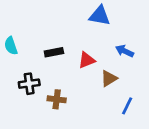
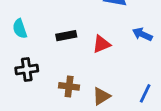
brown triangle: (109, 78) -> (101, 96), moved
black cross: (29, 84) -> (27, 70), moved

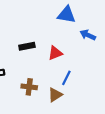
blue arrow: (142, 34) -> (88, 35), moved
blue line: (145, 93) -> (66, 78), moved

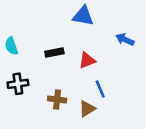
blue triangle: (66, 15) -> (83, 16), moved
blue line: (66, 78) -> (100, 89), turned -49

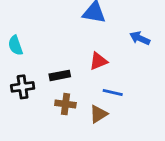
black rectangle: (54, 52) -> (60, 75), moved
blue line: (100, 89) -> (113, 93), turned -54

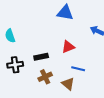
brown cross: (65, 104) -> (45, 77), turned -32
brown triangle: (98, 114) -> (68, 84), turned -48

